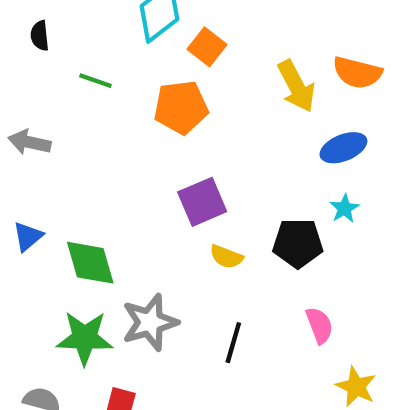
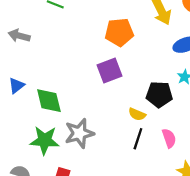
orange pentagon: (181, 107) -> (119, 32), moved
yellow semicircle: (226, 257) -> (137, 114), moved
black line: (233, 343) -> (138, 139), moved

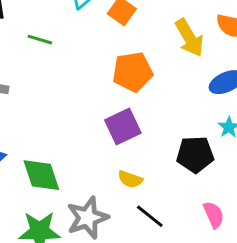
yellow semicircle: (137, 114) -> (130, 179), moved
black line: (138, 139) -> (150, 216), moved, turned -65

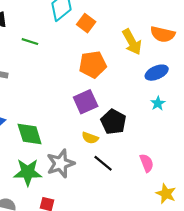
black pentagon: (195, 154) -> (113, 122), moved, turned 30

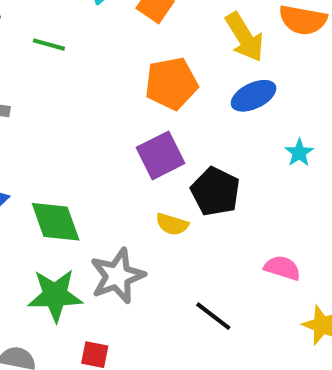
blue ellipse: (157, 73) -> (254, 96), moved
black line: (103, 163) -> (213, 316), moved
pink semicircle: (147, 163) -> (282, 268), turned -48

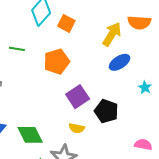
yellow arrow: (245, 37) -> (112, 34), turned -110
orange pentagon: (171, 83) -> (57, 62), moved
yellow semicircle: (172, 224) -> (77, 128), moved

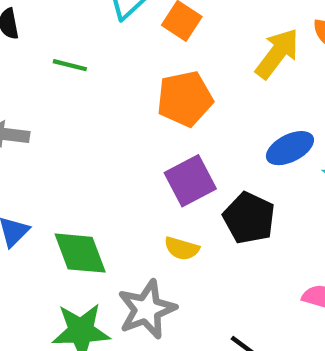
orange pentagon: (57, 62) -> (185, 99), moved
blue ellipse: (120, 62) -> (290, 148), moved

